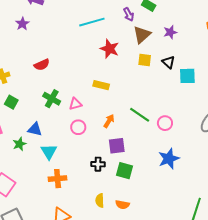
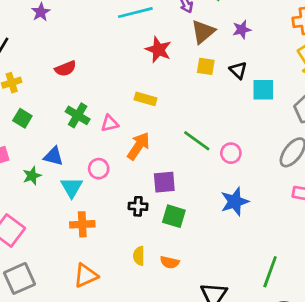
orange arrow: (109, 121) -> (138, 146), moved, size x1.5
pink circle: (78, 127) -> (99, 169), moved

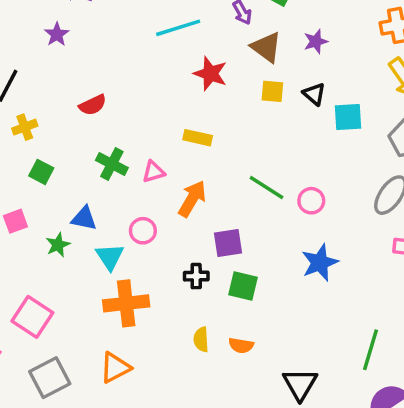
brown triangle: (203, 32) -> (266, 47), turned -40
orange cross: (82, 224) -> (126, 303), size x1.4
orange triangle: (86, 276) -> (115, 368), moved

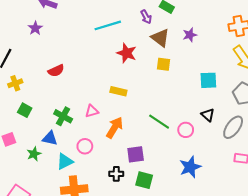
black triangle: (314, 94) -> (208, 115), moved
green cross: (112, 164) -> (63, 116), moved
cyan triangle: (110, 257) -> (65, 161), turned 36

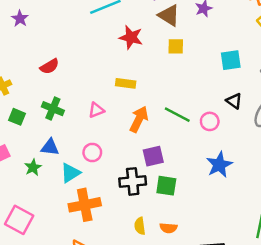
green cross: (63, 116) -> (53, 109), moved
orange arrow: (115, 128) -> (139, 119), moved
black cross: (116, 174) -> (133, 181), size x1.5

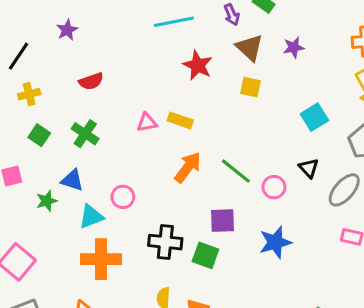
purple star: (20, 19) -> (67, 30), moved
cyan square: (231, 60) -> (314, 117), turned -35
pink triangle: (96, 110) -> (147, 122), moved
purple square: (153, 156) -> (223, 221), moved

